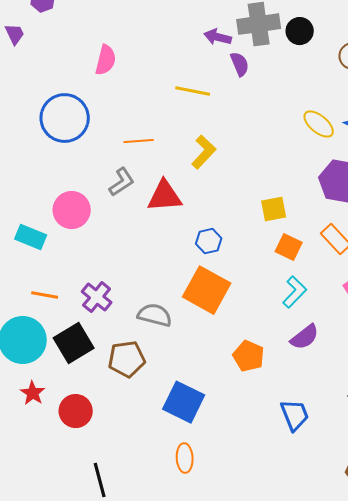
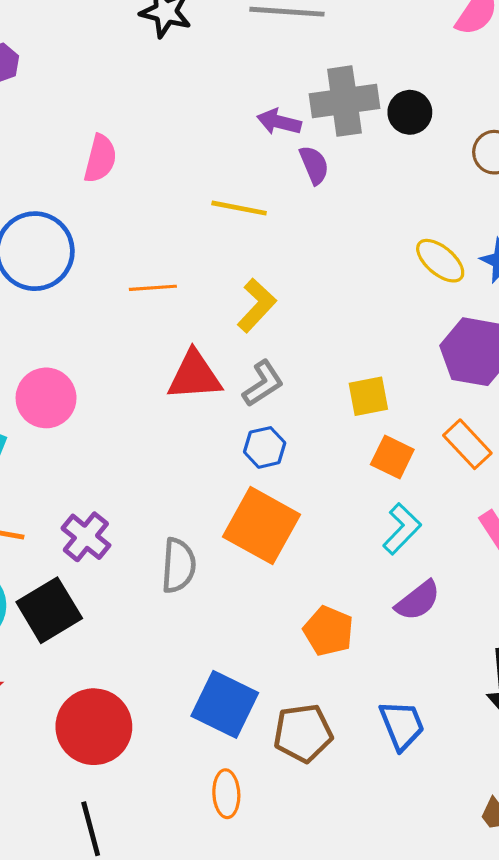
gray L-shape: (122, 182) -> (263, 384), moved
gray semicircle: (155, 315) -> (178, 566), turned 80
brown pentagon: (127, 359) -> (303, 733), moved
red circle: (76, 411) -> (94, 727), moved, size x1.4

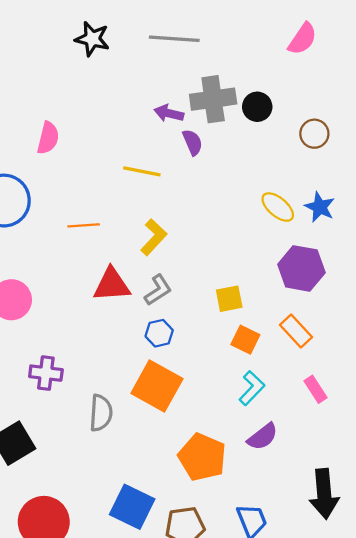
purple cross: (86, 537) -> (46, 373), moved, turned -32
orange pentagon: (328, 631) -> (202, 457), size x1.4

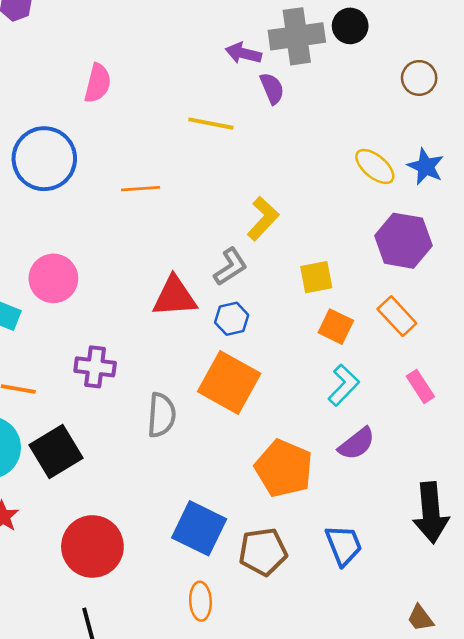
black circle: (257, 107) -> (350, 26), moved
yellow L-shape: (154, 237) -> (263, 219), moved
red triangle: (112, 285) -> (174, 297), moved

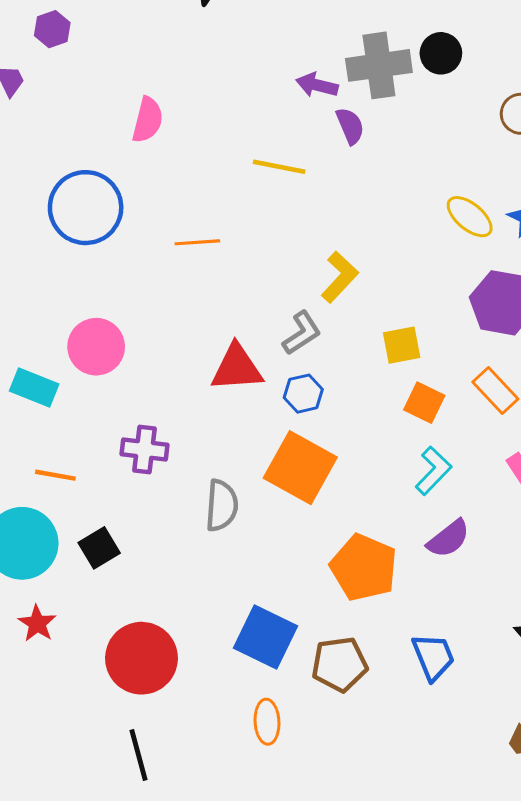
black square: (56, 451) -> (99, 548), size x0.7

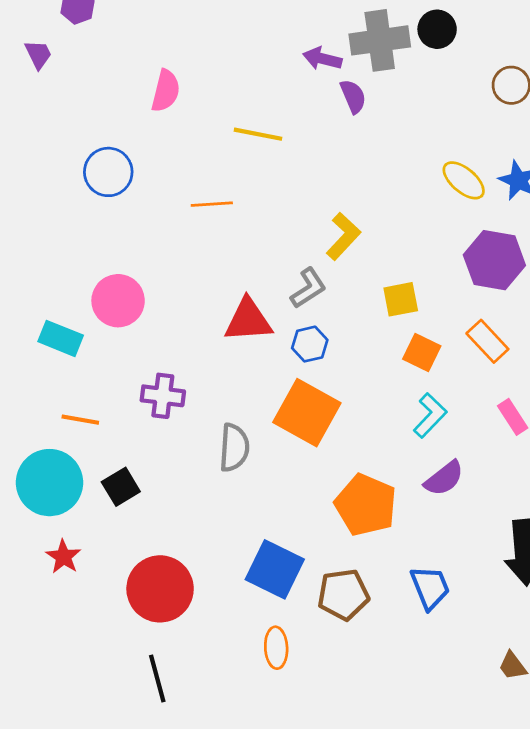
yellow line: (279, 167) -> (258, 134), moved
blue circle: (86, 208) -> (108, 172), size x0.7

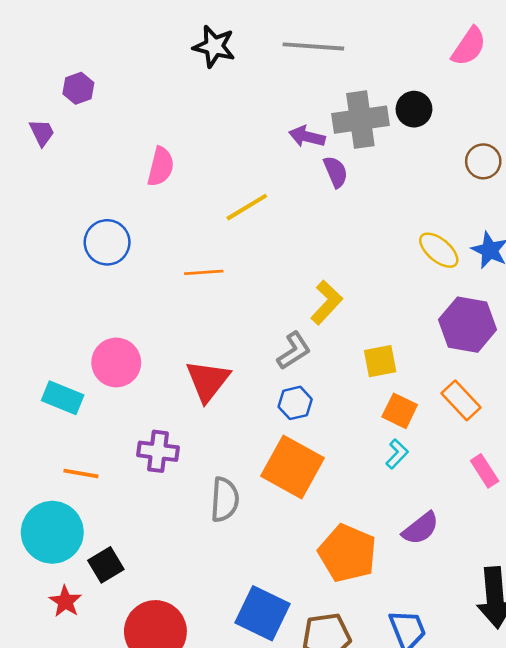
yellow line: (258, 134) -> (247, 207), turned -42
red triangle: (248, 320) -> (208, 381), moved, turned -48
cyan L-shape: (430, 415) -> (397, 454), moved, size x0.7
black square: (121, 487) -> (106, 565), moved

